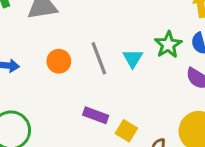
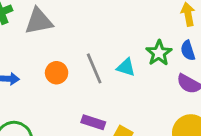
cyan triangle: (133, 58) -> (126, 67), turned -42

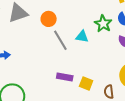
orange circle: (57, 73) -> (49, 19), moved

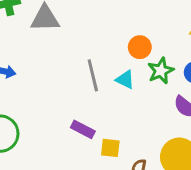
orange circle: (49, 19) -> (140, 47), moved
yellow square: (86, 83) -> (110, 148), turned -32

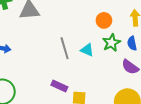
orange circle: (140, 47) -> (104, 20), moved

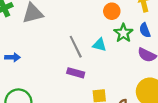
purple rectangle: (59, 86) -> (76, 73), moved

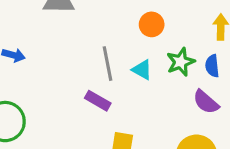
orange circle: (112, 11) -> (152, 24), moved

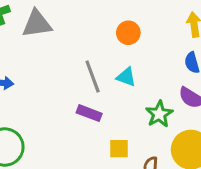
green star: (181, 62) -> (159, 114), moved

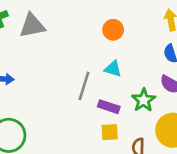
gray line: (93, 77) -> (84, 86), moved, turned 40
purple rectangle: (89, 113) -> (109, 107), moved

